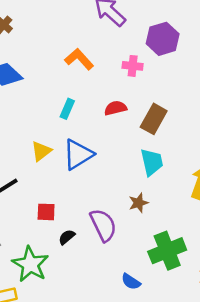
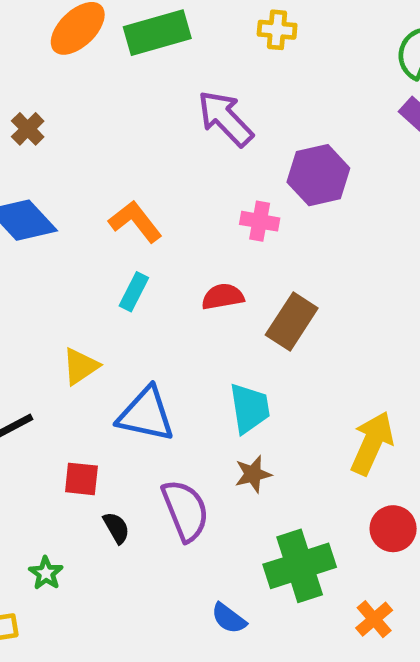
orange L-shape: (79, 59) -> (135, 221), moved
blue triangle: (78, 154) -> (146, 414), moved, turned 40
cyan trapezoid: (152, 162) -> (249, 408), moved
black semicircle: (67, 237) -> (116, 528), turned 96
green star: (30, 264) -> (46, 573), size x0.5

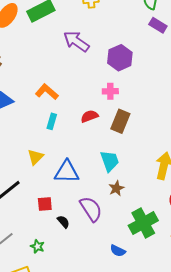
pink cross: (260, 221) -> (110, 91), moved

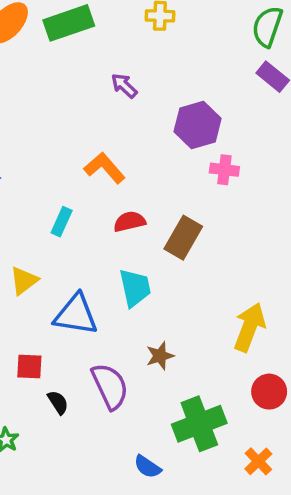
purple arrow: (76, 41) -> (124, 86), size x0.6
pink cross: (110, 91) -> (224, 170), moved
orange L-shape: (47, 92) -> (105, 168), moved
cyan trapezoid: (110, 161) -> (135, 288), moved

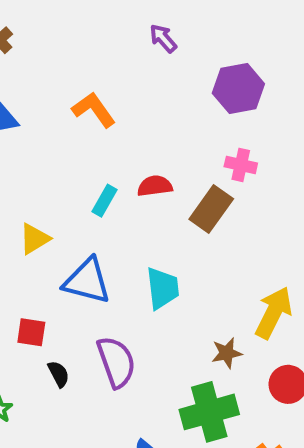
orange L-shape: (105, 168) -> (94, 110), moved
pink cross: (224, 170) -> (241, 165), moved
cyan rectangle: (62, 222) -> (105, 201), moved
cyan trapezoid: (135, 288) -> (163, 288), moved
brown star: (160, 356) -> (227, 353), moved

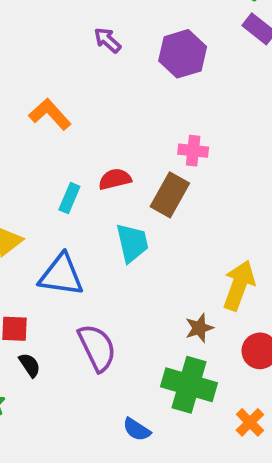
purple hexagon: (238, 88) -> (183, 54), moved
cyan trapezoid: (163, 288) -> (132, 243), moved
black semicircle: (59, 374) -> (30, 365), moved
green cross: (209, 412) -> (189, 385), turned 38

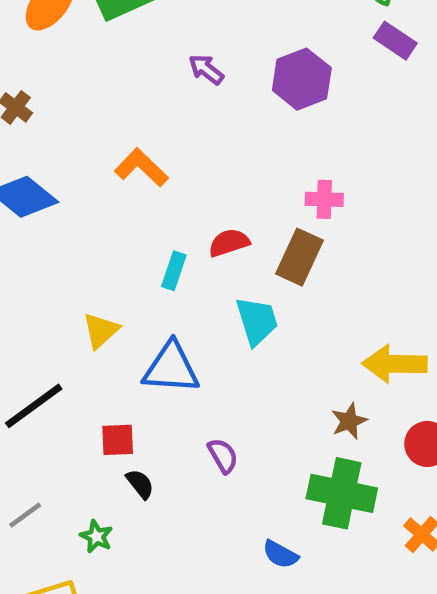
yellow arrow: (239, 285) -> (395, 364), turned -105
purple semicircle: (97, 348) -> (223, 456), size x0.6

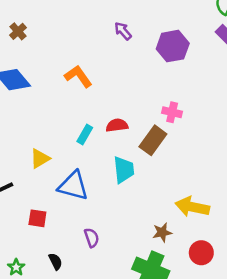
black semicircle: (140, 484) -> (55, 261), moved

